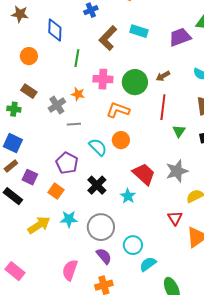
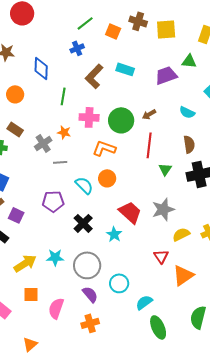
purple pentagon: (67, 163) -> (53, 201), turned -30
orange square: (56, 191) -> (31, 294), moved, turned -35
cyan semicircle: (148, 264) -> (144, 302), moved

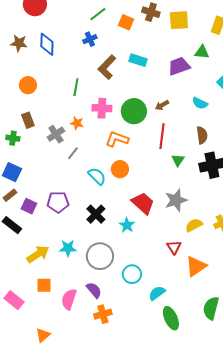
blue diamond: (41, 68) -> (47, 44), moved
brown rectangle: (15, 129) -> (28, 120), turned 35
gray line: (60, 162) -> (73, 153), turned -48
purple pentagon: (53, 201) -> (58, 202), moved
purple semicircle: (90, 294) -> (94, 290), moved

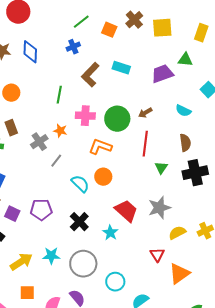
brown cross: (151, 12) -> (134, 20), turned 30

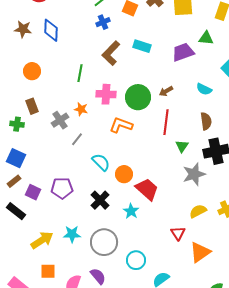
blue cross: (73, 47) -> (103, 22), moved
orange circle: (103, 177) -> (124, 174), moved
gray star: (159, 208) -> (194, 174), moved

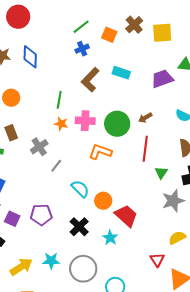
orange star: (81, 109) -> (61, 124), moved

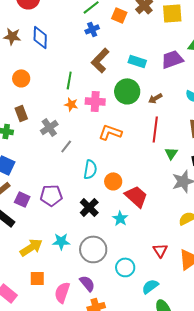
cyan rectangle: (121, 73) -> (137, 61), moved
green circle: (117, 124) -> (127, 91), moved
cyan semicircle: (80, 189) -> (90, 169), turned 54
red triangle: (157, 260) -> (160, 250), moved

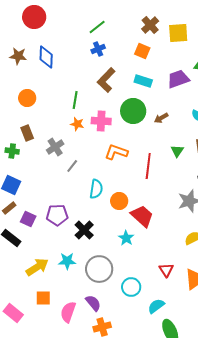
orange square: (119, 15) -> (142, 51), moved
red line: (155, 129) -> (148, 166), moved
green triangle: (171, 153) -> (177, 151), moved
black cross: (89, 207) -> (84, 230), moved

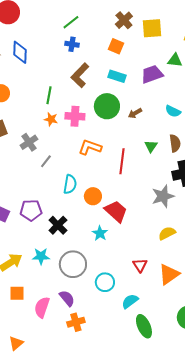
blue cross: (98, 49) -> (72, 44), turned 32

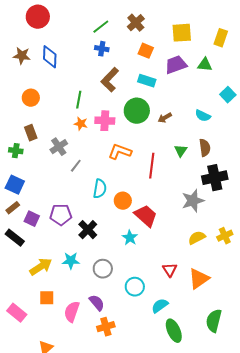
brown cross: (124, 20) -> (136, 23), moved
purple trapezoid: (152, 74) -> (176, 65), moved
gray circle: (73, 264) -> (103, 269), size x0.7

